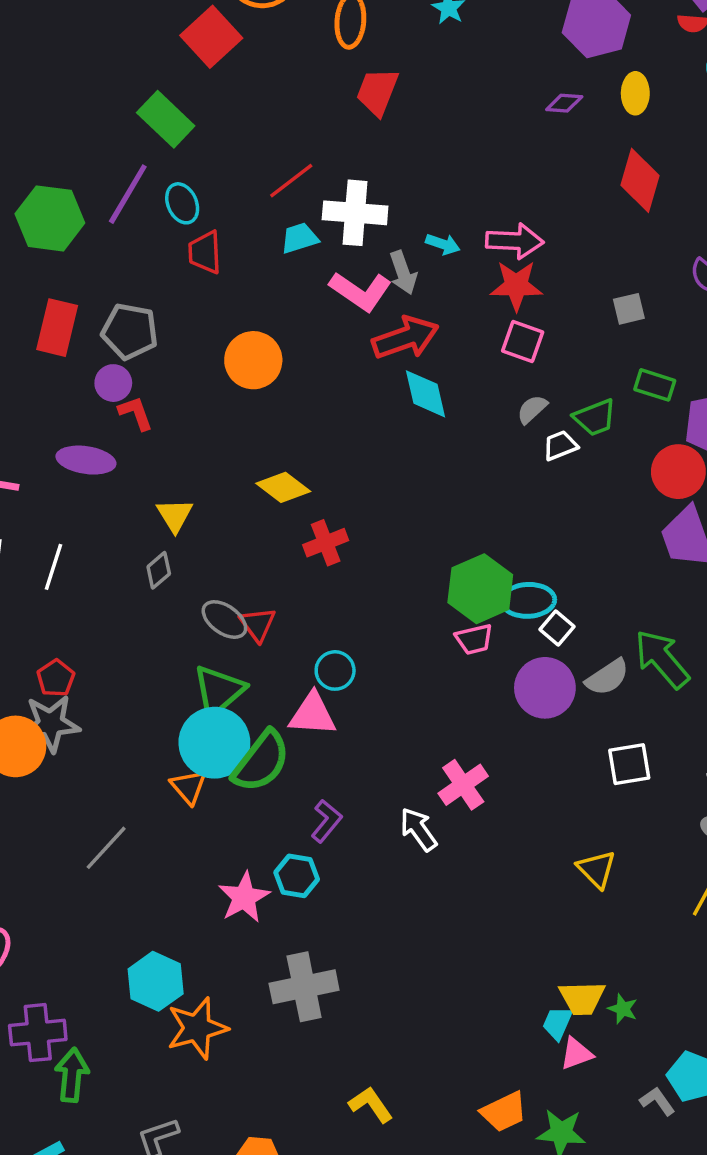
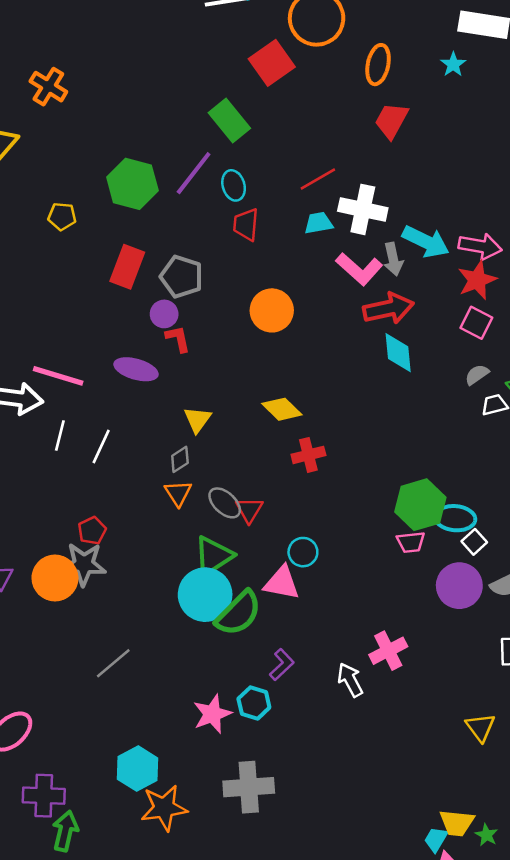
cyan arrow: (443, 244) -> (426, 242), size x1.8
red star: (516, 286) -> (477, 280), turned -30
orange triangle: (188, 787) -> (178, 493), moved

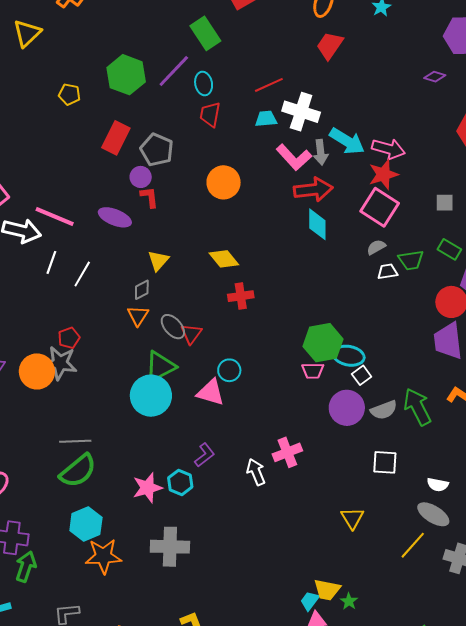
pink square: (476, 323) -> (380, 207), size x1.5
green semicircle: (238, 613) -> (78, 471), moved
gray line: (113, 663) -> (75, 441), turned 32

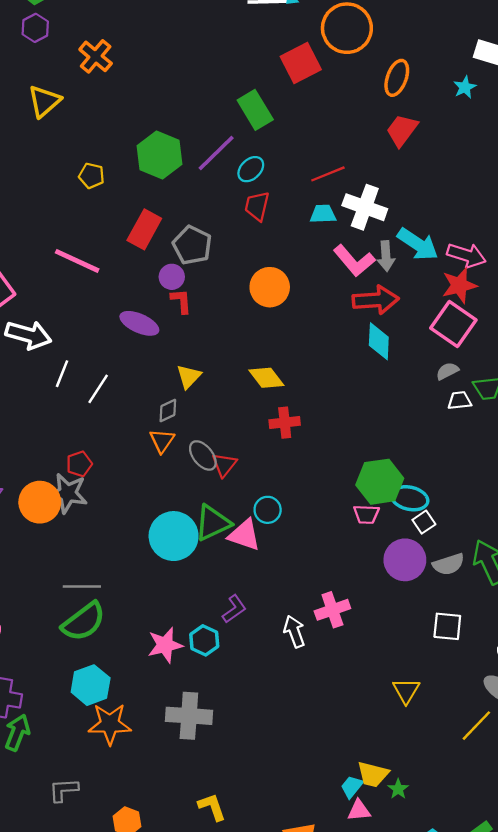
cyan ellipse: (204, 84) -> (251, 169), turned 55
pink line: (55, 217) -> (77, 261), moved
green triangle: (160, 366) -> (213, 523), moved

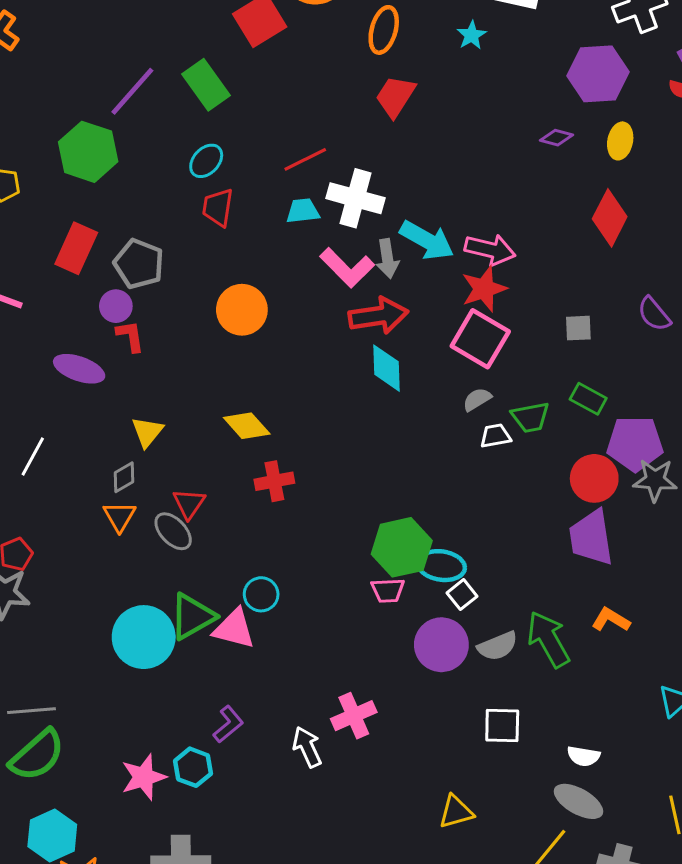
purple line: (216, 153) -> (132, 91), moved
red triangle: (224, 465) -> (189, 504), moved
yellow triangle: (406, 691) -> (456, 812), turned 48

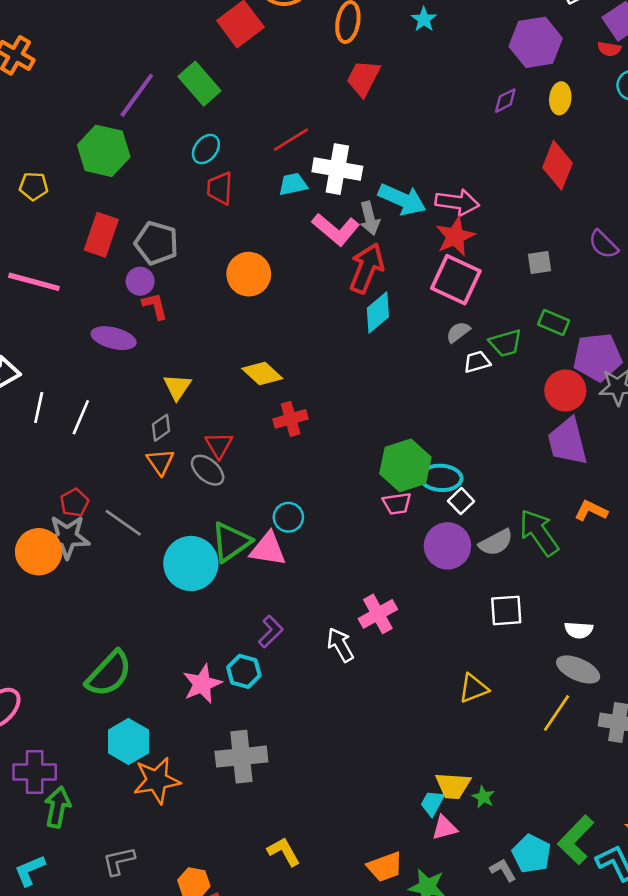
purple diamond: (557, 138) -> (505, 101), turned -36
red arrow: (378, 316) -> (367, 268), turned -54
cyan diamond: (387, 368) -> (378, 312), turned 57
gray line: (31, 711) -> (123, 523), moved, turned 45

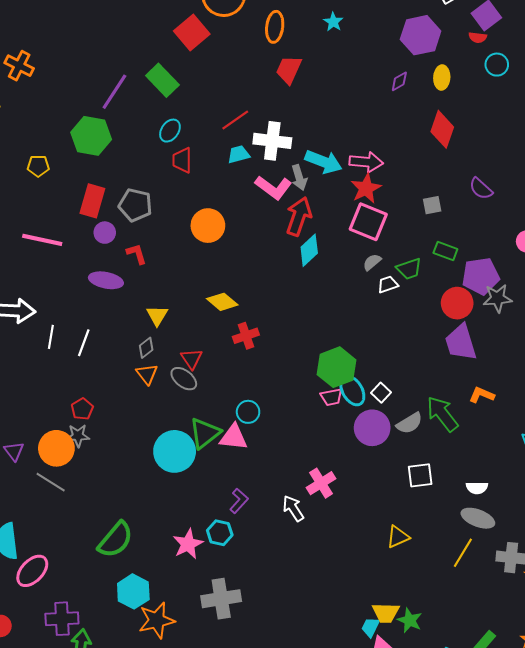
purple circle: (140, 281) -> (105, 233), moved
cyan ellipse: (441, 478) -> (352, 391), moved, turned 60
gray line: (123, 523) -> (51, 482), moved
gray star: (67, 537) -> (78, 436), size x0.7
green star: (483, 797) -> (410, 620), size x1.4

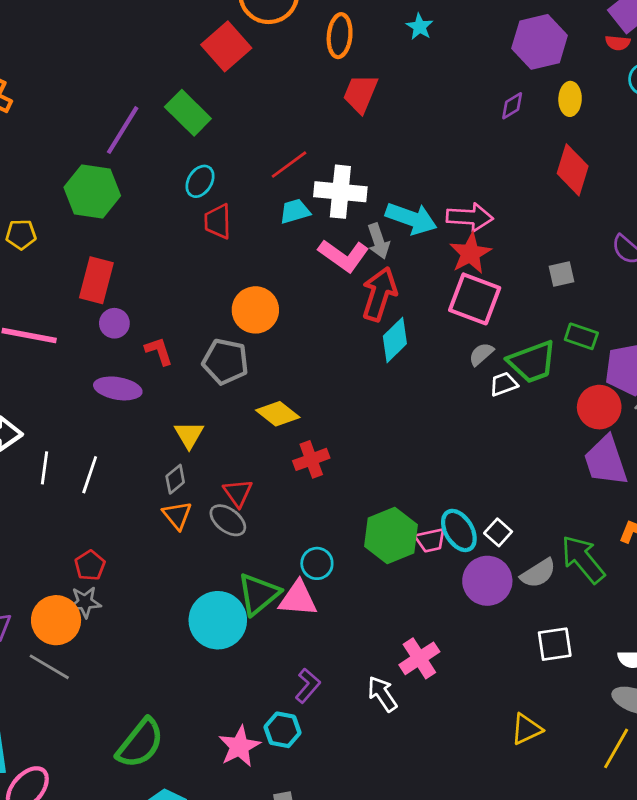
gray pentagon: (135, 205) -> (225, 362), moved
green trapezoid: (409, 269) -> (532, 362), size x1.4
green hexagon: (336, 367) -> (391, 536), moved

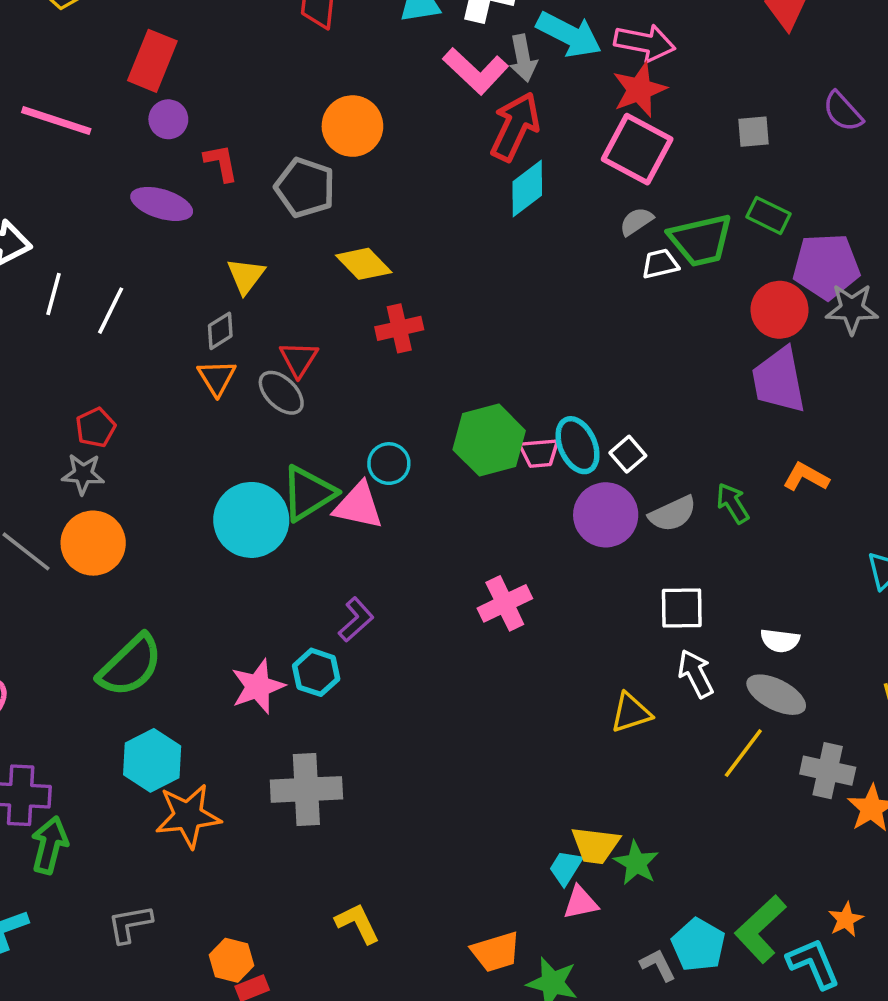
green arrow: (583, 559) -> (733, 503), size x0.6
orange circle: (56, 620) -> (93, 543), moved
white arrow: (382, 694) -> (696, 674), moved

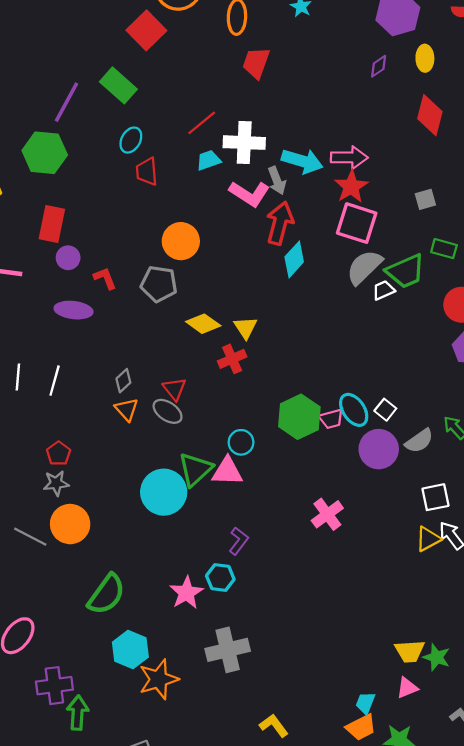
gray semicircle: (636, 221) -> (364, 267), size x1.8
yellow triangle: (246, 276) -> (246, 328), moved
yellow triangle: (631, 713) -> (428, 539), moved
cyan trapezoid: (566, 868) -> (365, 703), moved

